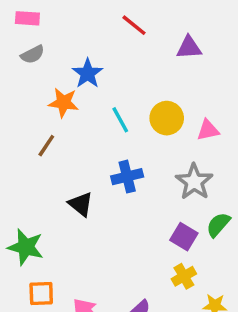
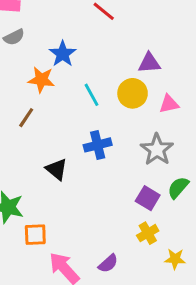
purple triangle: (189, 48) -> (149, 63), moved
orange square: (41, 293) -> (35, 235), moved

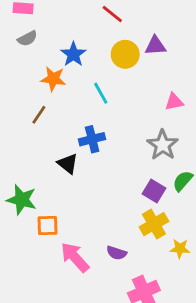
purple triangle: (149, 63) -> (155, 46), moved
yellow circle: (133, 93) -> (125, 54), moved
blue cross: (98, 145) -> (92, 139), moved
yellow cross: (148, 233) -> (154, 224), size x1.4
purple semicircle: (108, 263) -> (117, 253), turned 60

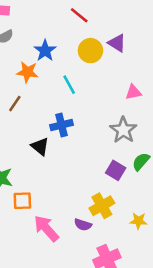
purple triangle: (155, 46) -> (117, 43), turned 36
yellow cross: (154, 224) -> (102, 206), moved

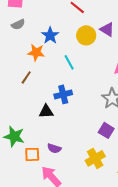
black triangle: (40, 146) -> (46, 111), turned -42
purple semicircle: (83, 225) -> (54, 148), moved

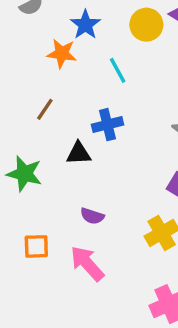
brown line: (26, 77) -> (45, 109), moved
green star: (14, 136) -> (24, 174), moved
orange square: (32, 154) -> (36, 246), moved

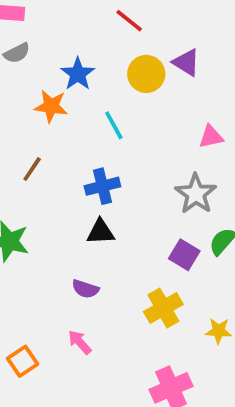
black triangle: (79, 153) -> (101, 232), moved
orange square: (36, 246) -> (23, 361), moved, turned -32
pink arrow: (87, 263) -> (80, 342), size x0.6

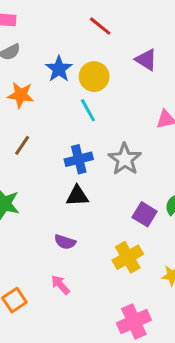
yellow circle: (146, 74) -> (94, 77), moved
orange star: (51, 106) -> (21, 95), moved
gray star: (196, 194) -> (125, 159), moved

